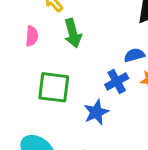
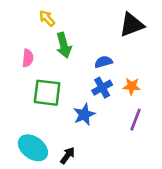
pink semicircle: (32, 36) -> (28, 58), moved
blue semicircle: (134, 55) -> (103, 62), moved

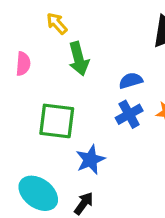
pink semicircle: (28, 58) -> (23, 64), moved
blue star: (84, 114) -> (90, 160), moved

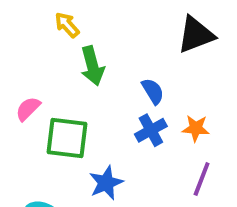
pink semicircle: (23, 64) -> (28, 109), moved, turned -140
blue semicircle: (131, 81) -> (153, 91), turned 75

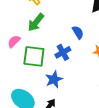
green arrow: (92, 66) -> (36, 22), moved, turned 54
blue cross: (151, 130) -> (63, 52), moved

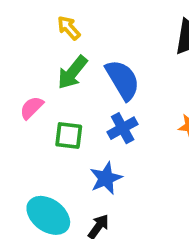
blue semicircle: (78, 32) -> (123, 80), moved, size x1.6
green square: (34, 56) -> (69, 136), size x0.7

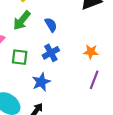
blue semicircle: (123, 80) -> (51, 25), size x0.6

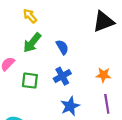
purple line: (94, 80) -> (107, 104), turned -30
blue star: (41, 82) -> (70, 106), moved

